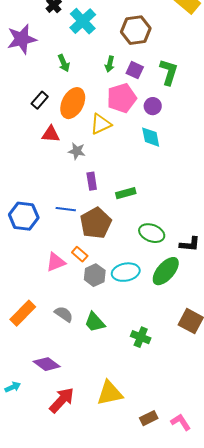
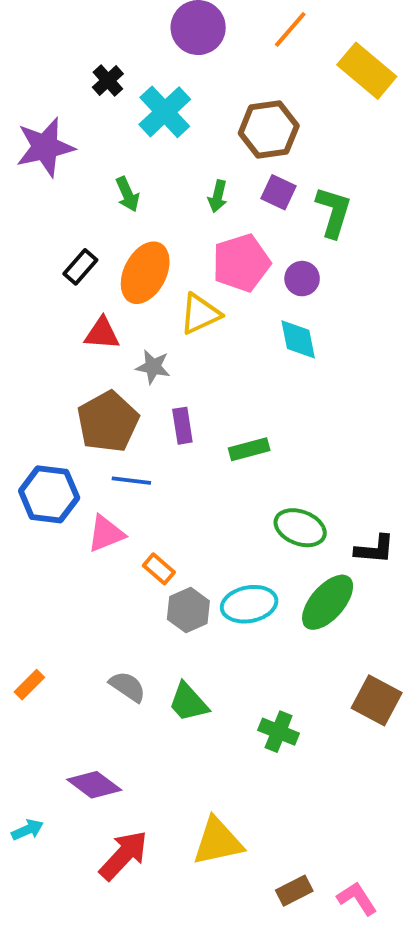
purple square: (135, 70) -> (279, 192), moved
brown pentagon: (96, 223) -> (108, 422), moved
pink triangle: (56, 262) -> (106, 534), moved
orange rectangle: (23, 313) -> (29, 685), moved, size x0.6

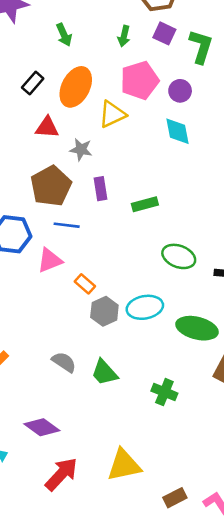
green ellipse: (328, 602) -> (197, 328), moved, turned 63

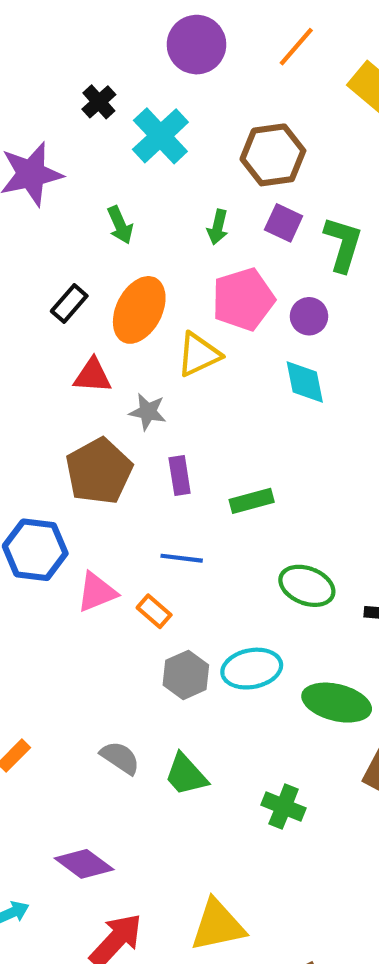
blue line: (67, 225) -> (182, 558), moved
orange rectangle: (85, 284) -> (154, 611), moved

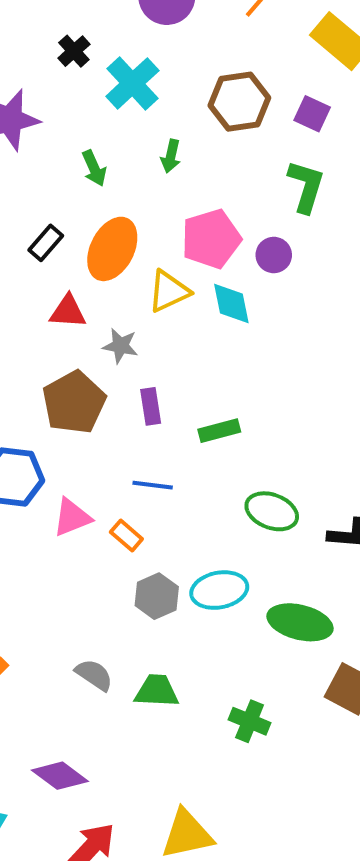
purple square: (284, 223) -> (312, 114), moved
green arrow: (218, 227) -> (171, 156), moved
cyan diamond: (305, 382) -> (231, 303), moved
green trapezoid: (186, 775) -> (157, 691), turned 135

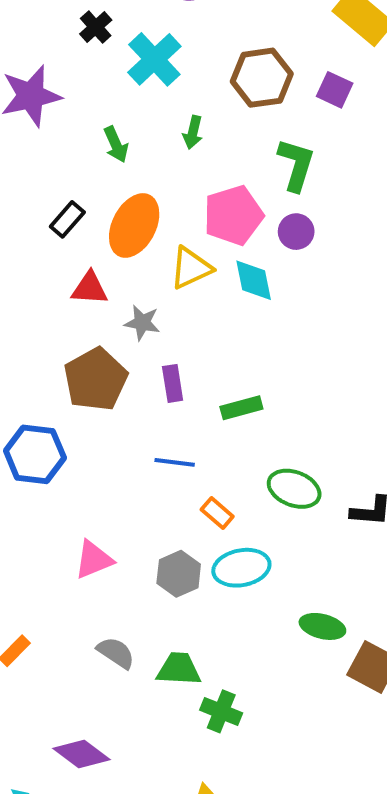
green L-shape: (306, 186) -> (296, 165), moved
pink triangle: (72, 517) -> (94, 560), moved
orange rectangle: (126, 536) -> (217, 513), moved
green ellipse: (300, 622) -> (322, 626), moved, size x0.7
green cross: (250, 721) -> (221, 711), moved

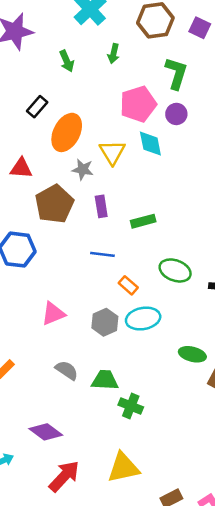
orange ellipse: (134, 225) -> (67, 132), moved
yellow triangle: (191, 268) -> (112, 152), moved, turned -36
red triangle: (90, 288) -> (21, 168), moved

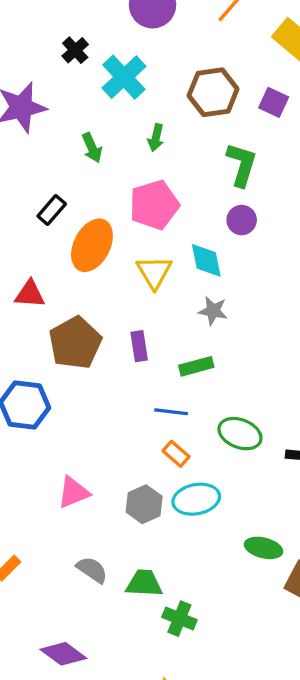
pink pentagon: (138, 104) -> (154, 205), moved
gray star: (83, 169) -> (213, 311), moved
blue line: (102, 254) -> (171, 412), moved

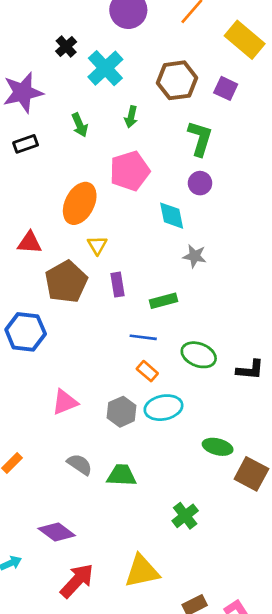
black rectangle: (52, 210) -> (26, 144), moved, turned 30
yellow triangle: (154, 272) -> (97, 245), moved, size x0.7
gray star: (213, 311) -> (195, 256), moved
green cross: (179, 619) -> (185, 516), moved, turned 30

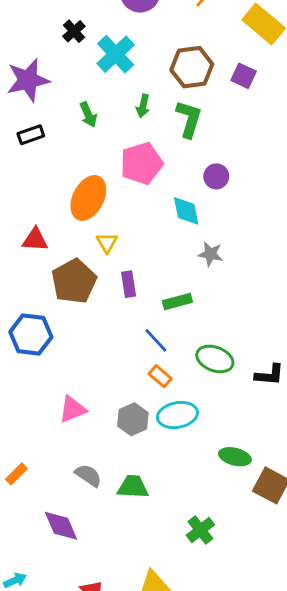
green L-shape: (200, 138) -> (189, 119), moved
blue line: (143, 337) -> (156, 340), turned 40
purple diamond: (57, 532) -> (61, 526), moved, turned 30

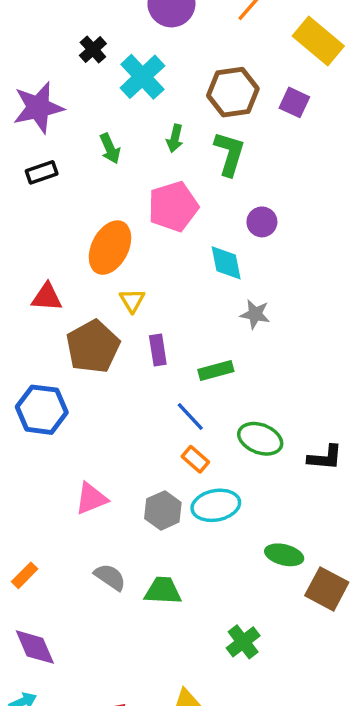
purple diamond: (61, 526) -> (35, 647), moved

